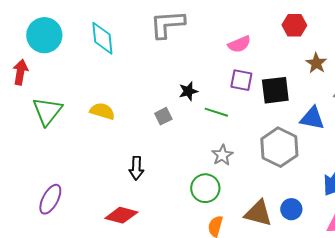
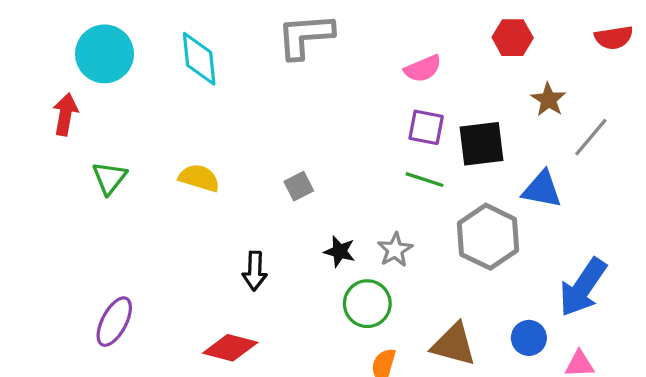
black star: (188, 91) -> (340, 251), moved, turned 30
green triangle: (47, 111) -> (109, 178), size x0.7
green line: (216, 112) -> (424, 180), moved
blue circle: (291, 209) -> (529, 338), moved

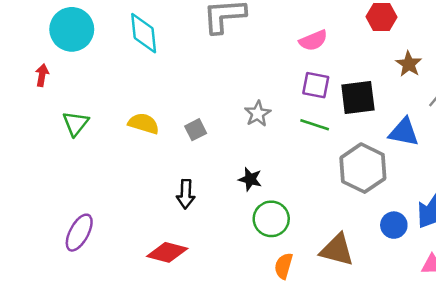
red arrow: (65, 114) -> (42, 75), size x0.7
gray square: (299, 186) -> (196, 130), moved
gray star: (395, 250) -> (258, 114), moved
blue circle: (529, 338) -> (394, 225), moved

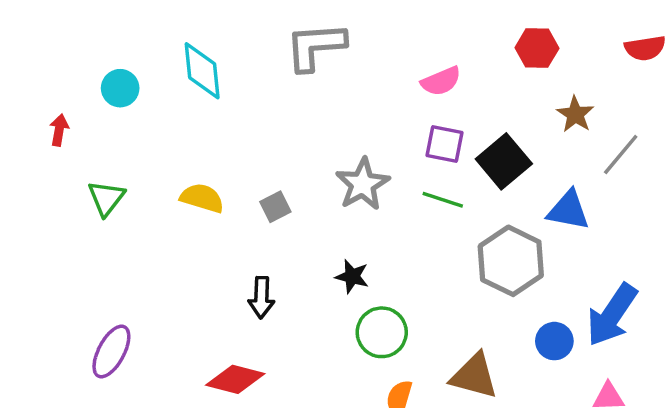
cyan circle: (72, 29) -> (120, 88), moved, size x0.6
black square: (358, 97) -> (504, 161), turned -33
gray star: (258, 114) -> (363, 184), size x1.4

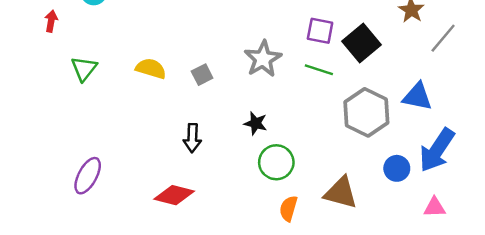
blue triangle: (568, 210) -> (417, 97), moved

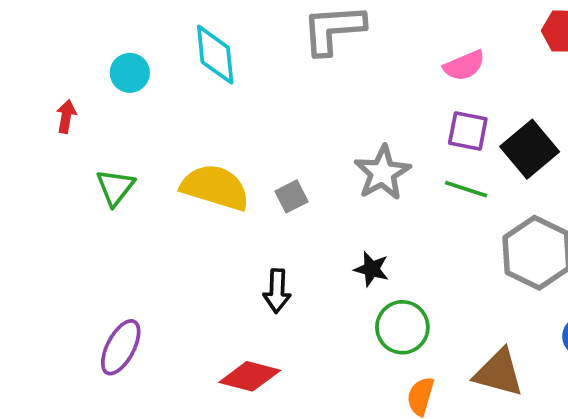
yellow semicircle: (151, 69) -> (215, 187), size x1.5

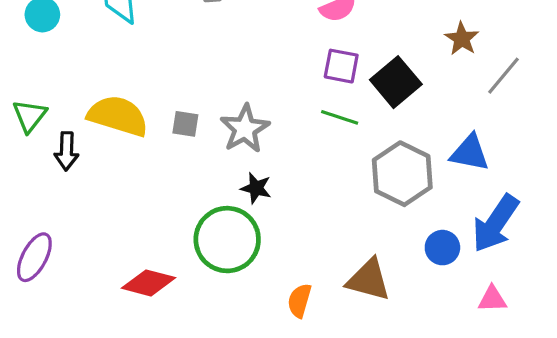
gray star: (382, 173) -> (245, 129), moved
gray square: (292, 196) -> (185, 124), turned 36
black arrow: (277, 291) -> (66, 151), moved
green circle: (402, 327) -> (227, 240), moved, size x1.4

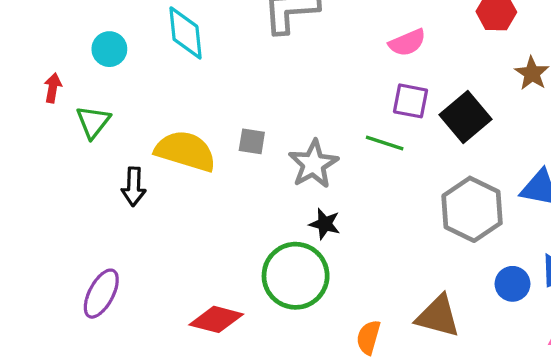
green triangle: (30, 116) -> (93, 122), moved
green line: (340, 117) -> (385, 143), moved
gray square: (185, 124) -> (252, 141), moved

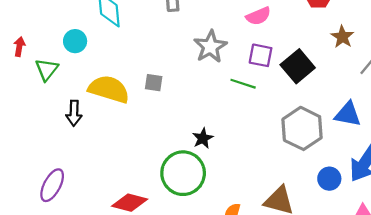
cyan circle: (109, 49) -> (75, 41), moved
gray star: (313, 164) -> (210, 47), moved
black star: (325, 224) -> (203, 138), turned 30

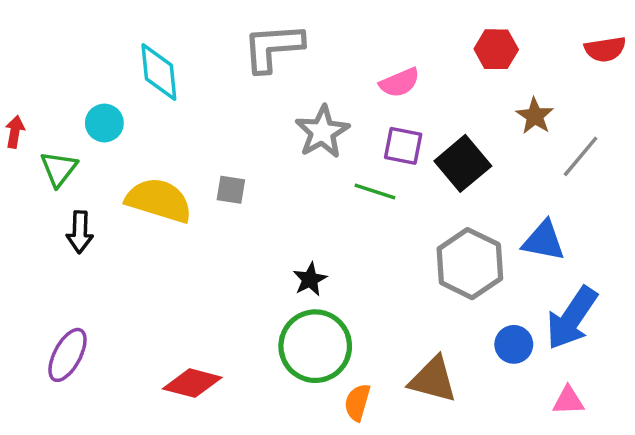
black arrow: (74, 113) -> (80, 232), moved
green circle: (183, 173) -> (315, 346), moved

